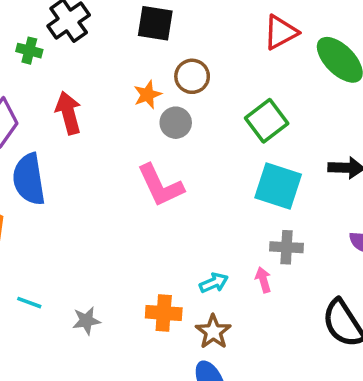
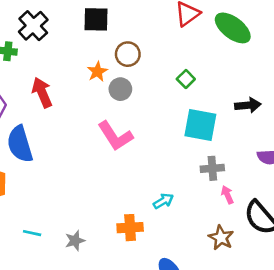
green square: (267, 121) -> (186, 79), size x0.6
pink arrow: (263, 280) -> (227, 195), moved
brown star: (213, 332) -> (221, 238), moved

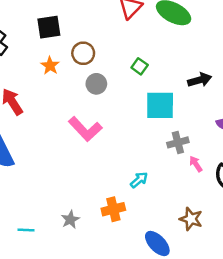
orange star: (97, 72) -> (50, 66), moved
gray circle: (120, 89) -> (96, 84), moved
brown star: (221, 238) -> (191, 219), moved
gray star: (75, 241) -> (70, 220), moved

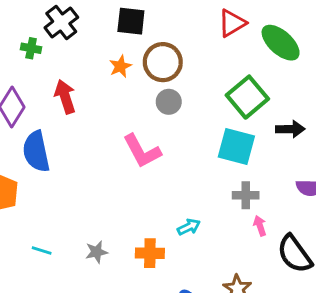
brown circle: (83, 53) -> (163, 62), size x1.4
green square: (140, 66) -> (247, 97), moved, size x2.0

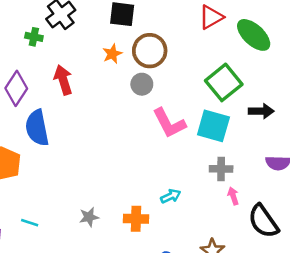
gray circle: (169, 102) -> (142, 84), moved
pink L-shape: (142, 151) -> (169, 123), moved
cyan line: (42, 251) -> (30, 223), moved

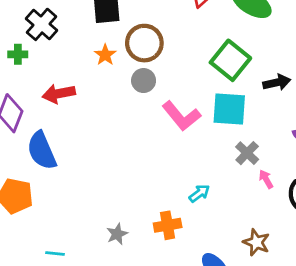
red arrow: (63, 80) -> (59, 94), turned -72
gray cross: (221, 169) -> (247, 153), turned -35

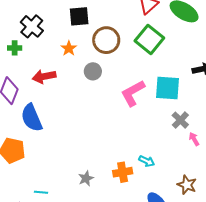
orange star: (105, 55) -> (69, 48), moved
green square: (230, 60) -> (149, 39), moved
gray circle: (144, 81) -> (93, 71), moved
pink L-shape: (181, 116) -> (133, 93), turned 100
cyan arrow: (199, 193) -> (147, 161), moved, turned 63

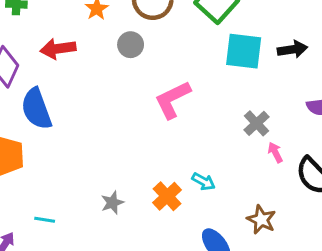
cyan square: (168, 88) -> (244, 51), moved
pink L-shape: (133, 93) -> (173, 100), moved
orange cross: (123, 172) -> (167, 196), turned -36

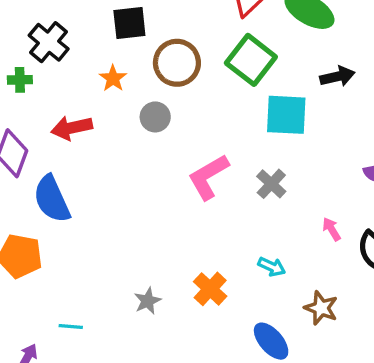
black arrow: (292, 49) -> (337, 76), moved
gray cross: (256, 123) -> (271, 184), moved
cyan arrow: (204, 182) -> (272, 267), moved

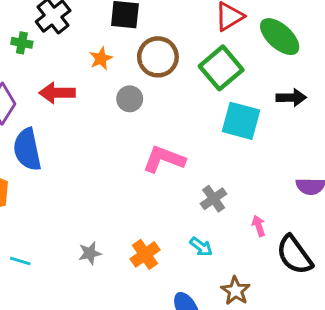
pink L-shape: (208, 177) -> (164, 159), turned 39
gray cross: (271, 184) -> (214, 199), moved

